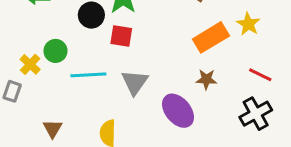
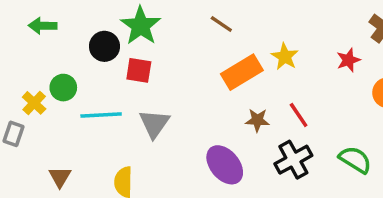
red line: (260, 75) -> (299, 115), turned 30
brown star: (206, 79) -> (257, 120), moved
purple ellipse: (178, 111) -> (225, 165), moved

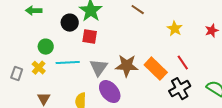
orange rectangle: (242, 72) -> (156, 69), moved, turned 75
yellow cross: (34, 103) -> (39, 68), moved
brown star: (257, 120) -> (127, 66), moved, size x1.6
purple ellipse: (225, 165) -> (110, 92), moved

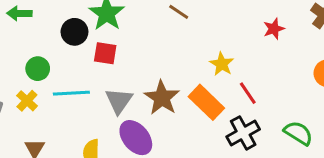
yellow star: (175, 29) -> (222, 64), moved
red star: (212, 31) -> (274, 29), moved
brown star: (127, 66) -> (162, 98), turned 30

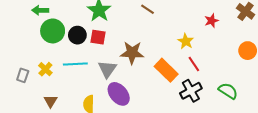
black circle: (74, 32) -> (77, 35), moved
yellow star: (222, 64) -> (186, 41), moved
green circle: (38, 69) -> (53, 31), moved, size x1.5
brown star: (162, 98) -> (132, 53), moved, turned -30

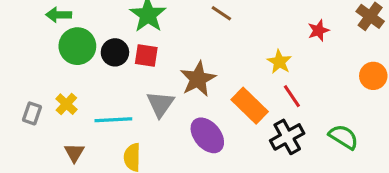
brown star: (132, 53) -> (198, 79), turned -30
cyan line: (75, 64) -> (113, 120), moved
purple ellipse: (119, 94) -> (207, 135), moved

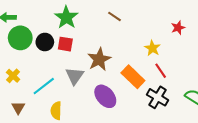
cyan line: (113, 120) -> (44, 86), turned -35
black cross: (287, 137) -> (158, 97), turned -30

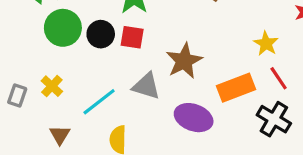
gray triangle: (75, 76) -> (146, 86), turned -48
orange rectangle: (133, 77) -> (236, 88), turned -65
purple ellipse: (105, 96) -> (194, 118), turned -30

